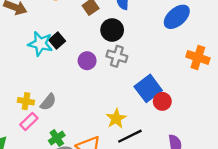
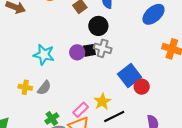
black square: (57, 40) -> (89, 50), moved, turned 32
cyan star: (40, 44) -> (44, 55), moved
pink rectangle: (29, 121) -> (81, 110), moved

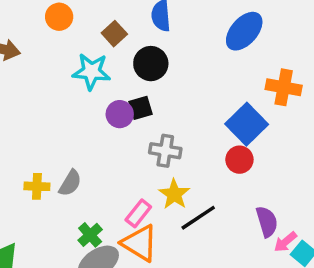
gray cross: (103, 48) -> (165, 151), moved
cyan star: (44, 55) -> (91, 71), moved
blue square: (129, 76) -> (247, 124), moved

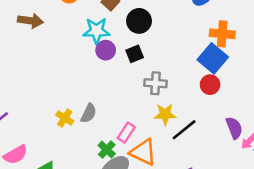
orange cross: (284, 87) -> (222, 34), moved
purple circle: (120, 114) -> (106, 50), moved
yellow cross: (37, 186) -> (65, 118), turned 36
yellow star: (174, 194) -> (165, 114), turned -30
pink rectangle: (138, 213) -> (126, 133), moved

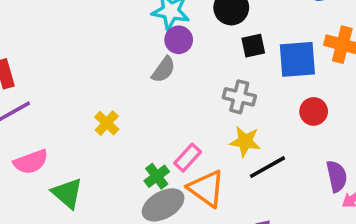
black square: (135, 54) -> (253, 46), moved
blue square: (213, 58) -> (297, 59), moved, turned 36
gray semicircle: (89, 113) -> (164, 70), moved

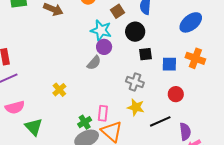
blue square: (297, 59) -> (169, 64), size x0.7
pink rectangle: (188, 158) -> (103, 113), turned -42
black line: (267, 167) -> (160, 121), moved

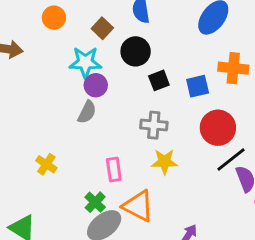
red circle: (176, 94) -> (218, 128), size x1.5
pink rectangle: (103, 113) -> (114, 170), moved
black line: (160, 121) -> (231, 159), moved

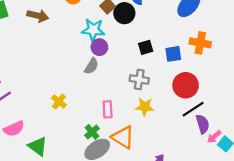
black circle: (136, 51) -> (124, 13), moved

